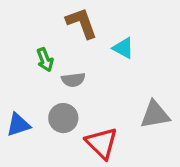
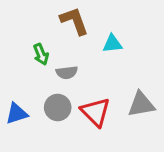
cyan triangle: (123, 48) -> (112, 44), turned -35
red triangle: (102, 143) -> (96, 112), moved

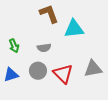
cyan triangle: (112, 44) -> (74, 29), size x1.5
green arrow: (41, 54) -> (14, 46), moved

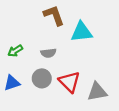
green arrow: (14, 46) -> (15, 51), turned 80
gray triangle: (93, 69) -> (97, 92), moved

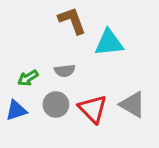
green arrow: (15, 51) -> (28, 78), moved
gray triangle: (97, 92) -> (132, 104), moved, turned 40

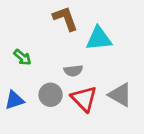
gray semicircle: (65, 71) -> (73, 71), moved
green arrow: (28, 78) -> (22, 57), moved, turned -108

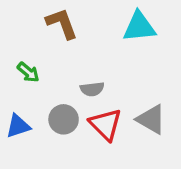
brown L-shape: (65, 18) -> (62, 23), moved
cyan triangle: (99, 38) -> (139, 27), moved

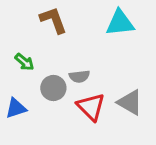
gray circle: (64, 119) -> (53, 88), moved

